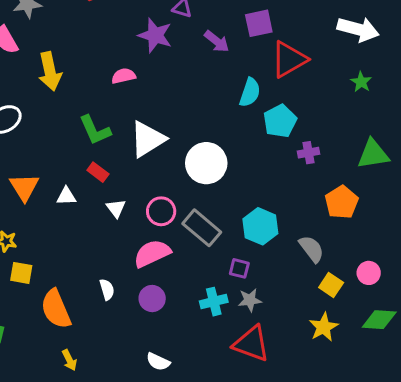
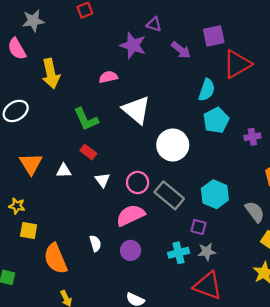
cyan pentagon: (280, 121) -> (216, 120), moved
white triangle: (148, 139) -> (136, 110), moved, turned -48

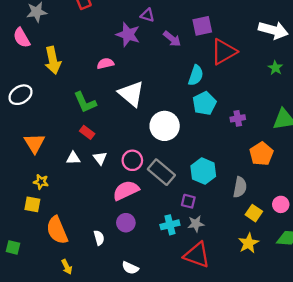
white triangle: (64, 171) -> (73, 158), moved
yellow star: (17, 206) -> (41, 182), moved
gray semicircle: (255, 212) -> (240, 187), turned 48
white semicircle: (95, 243) -> (99, 238), moved

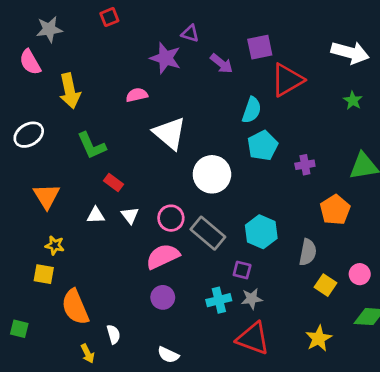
green L-shape: (85, 102) -> (92, 146), moved
white semicircle: (99, 238) -> (114, 334), moved
yellow star: (248, 243) -> (319, 338), moved

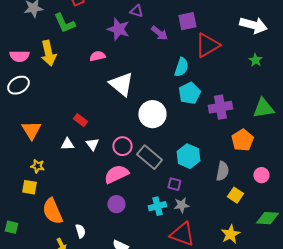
pink semicircle: (30, 62) -> (19, 56), moved, turned -60
green L-shape: (92, 146) -> (64, 23), moved
purple cross: (305, 165) -> (220, 107), size x1.6
pink circle: (360, 274) -> (261, 175), moved

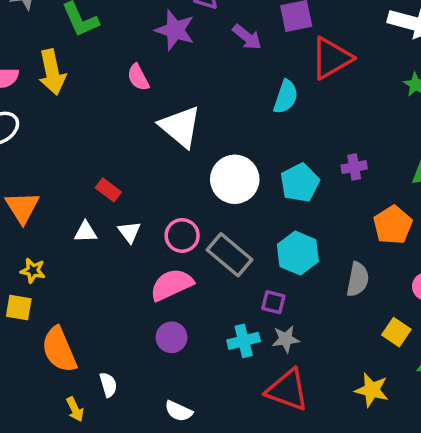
pink semicircle: (97, 56) -> (138, 77), turned -105
cyan pentagon: (189, 93) -> (300, 183), moved
purple cross: (220, 107) -> (354, 167), size x0.6
yellow square: (235, 195) -> (396, 332), moved
yellow star: (230, 234) -> (372, 390), turned -30

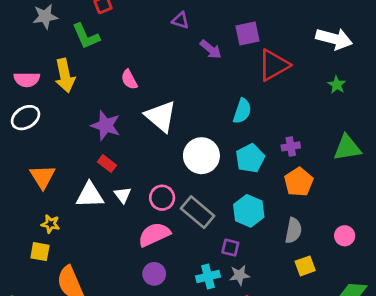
purple star: (175, 30) -> (106, 125), moved
cyan semicircle: (286, 97) -> (242, 111), moved
orange pentagon: (393, 225) -> (299, 182), moved
white triangle: (85, 232) -> (90, 195), size x1.6
yellow square: (396, 332) -> (305, 266), moved, turned 36

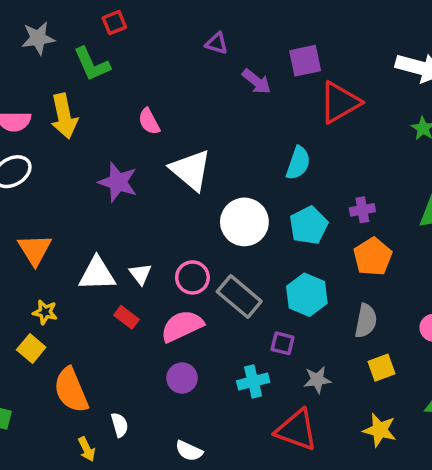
red rectangle: (107, 164) -> (127, 317), moved
yellow square: (40, 252) -> (31, 349), turned 30
gray star: (240, 275) -> (317, 380), moved

